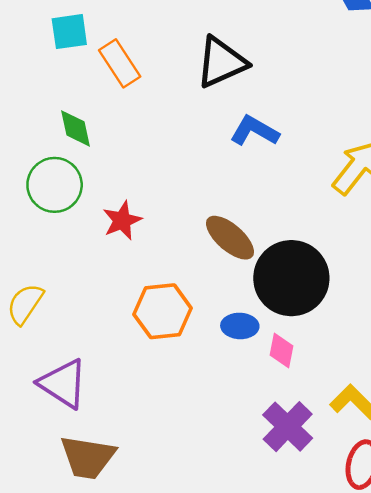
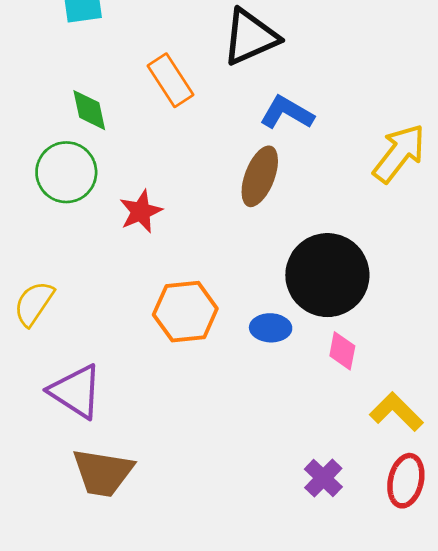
orange rectangle: (120, 63) -> (170, 80), moved
brown ellipse: (230, 238) -> (260, 176), moved, turned 70
pink diamond: (282, 351) -> (342, 351), moved
purple cross: (288, 427) -> (323, 478), moved, size x0.7

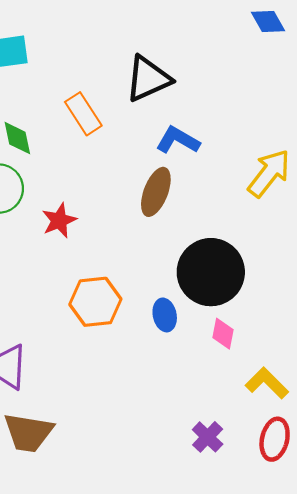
blue ellipse: (271, 328) -> (165, 315), turned 76

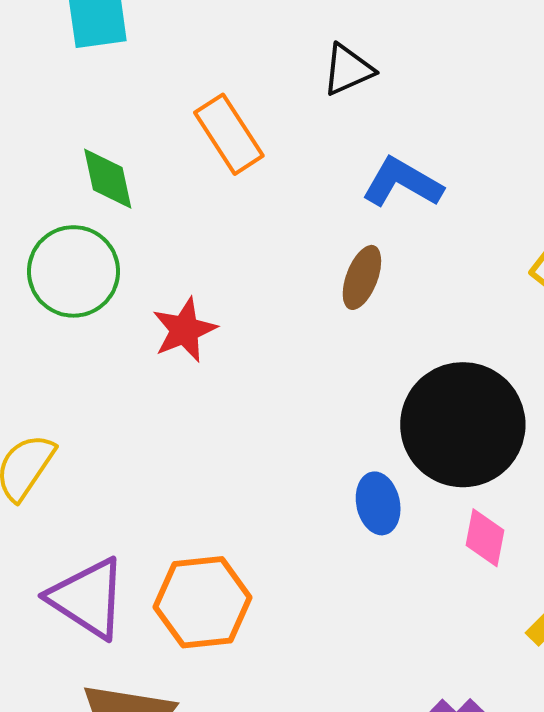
black triangle: (148, 79) -> (348, 70), size x0.6
brown ellipse: (156, 192) -> (362, 277), size x0.7
orange hexagon: (95, 302) -> (203, 602), moved

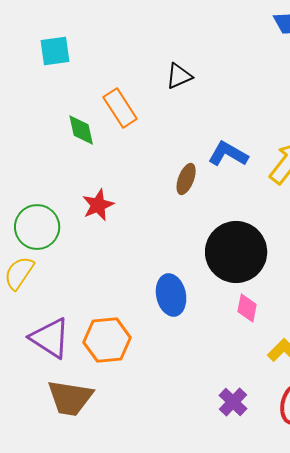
green diamond: (108, 179) -> (81, 130), moved
blue L-shape: (402, 183) -> (228, 154), moved
green circle: (73, 271) -> (37, 227), moved
blue ellipse: (378, 503) -> (171, 295), moved, size x1.4

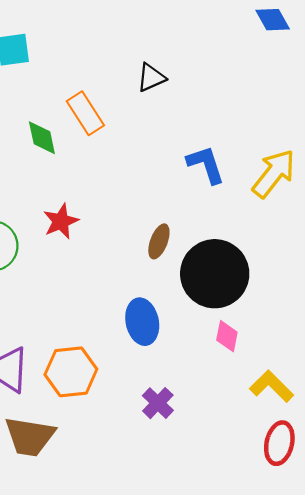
blue L-shape: (228, 154) -> (206, 165), turned 42
brown ellipse: (186, 179) -> (159, 241), moved
purple cross: (233, 402) -> (158, 403), moved

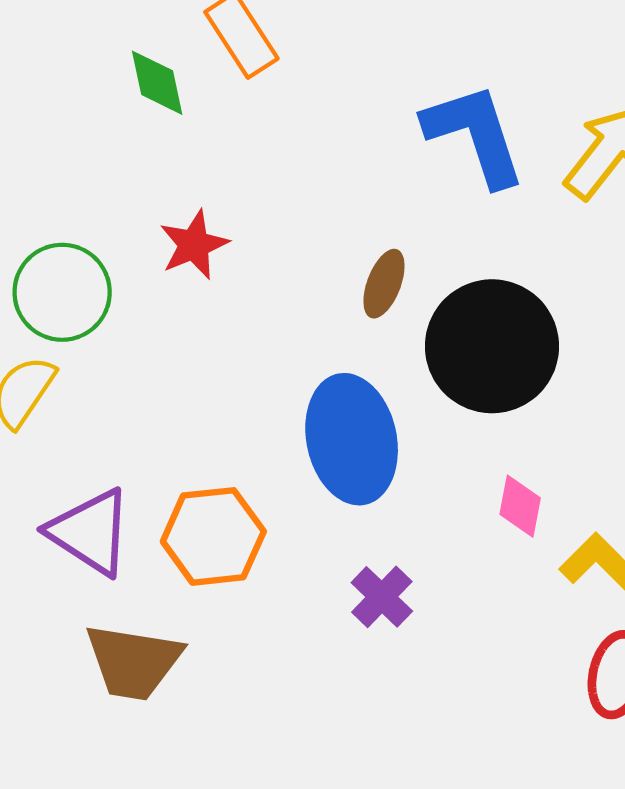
blue L-shape: (206, 165) -> (475, 135), size x1.4
blue ellipse: (142, 322) -> (352, 439), size x1.4
pink diamond: (227, 336) -> (520, 506), moved

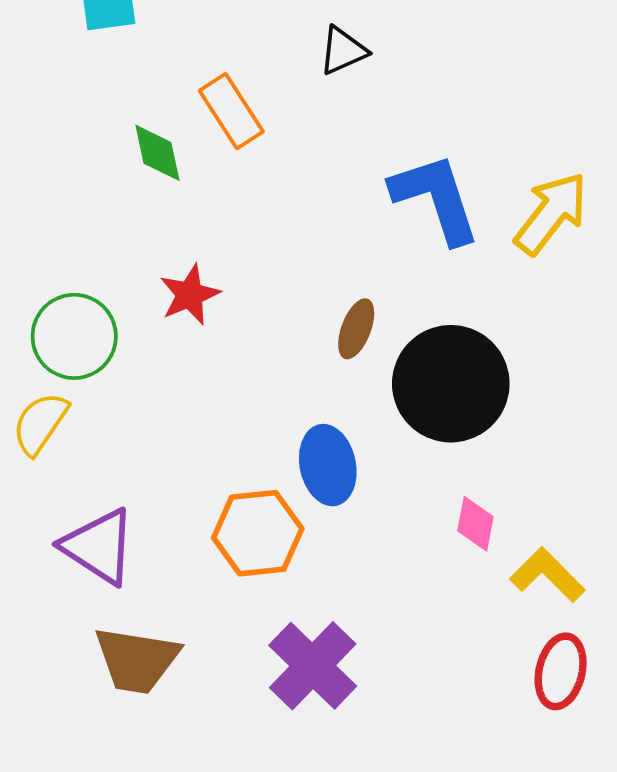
blue ellipse: (352, 439) -> (328, 465), size x0.7
orange hexagon: (213, 536) -> (258, 533), moved
purple cross: (382, 597) -> (313, 666), moved, size x1.6

